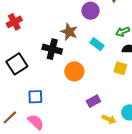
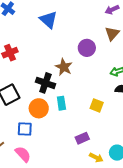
cyan rectangle: (97, 44) -> (61, 103), moved, turned 40
yellow square: (120, 68) -> (97, 105), moved
orange circle: (74, 71) -> (39, 108), moved

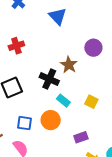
cyan rectangle: (61, 103) -> (63, 101), turned -48
yellow square: (97, 105) -> (91, 102), moved
orange circle: (39, 108) -> (51, 120), moved

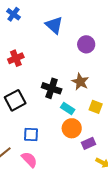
purple circle: (93, 48) -> (86, 44), moved
brown star: (69, 65) -> (80, 82), moved
orange circle: (51, 120) -> (72, 128), moved

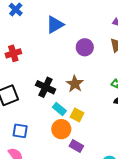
blue triangle: (54, 25) -> (55, 25), turned 42
yellow square: (96, 107) -> (77, 115), moved
purple rectangle: (89, 143) -> (76, 146), turned 48

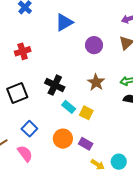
brown star: (75, 84) -> (96, 82), moved
orange circle: (61, 129) -> (63, 139), moved
blue square: (20, 131) -> (29, 129), turned 35

